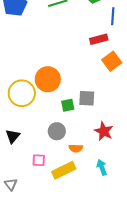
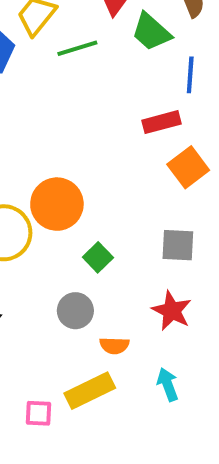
gray square: (87, 98) -> (178, 245), moved
green square: (68, 105) -> (98, 257), turned -32
pink square: (39, 160) -> (38, 413), moved

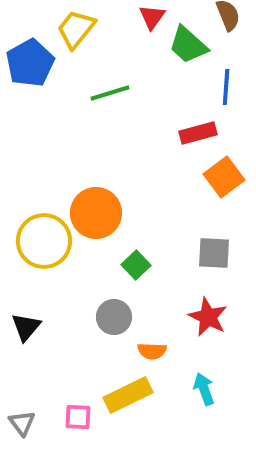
green line: (77, 48) -> (110, 93), moved

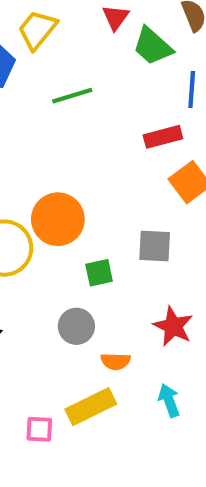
gray square: (214, 253) -> (155, 246), moved
green square: (136, 265) -> (99, 273), turned 32

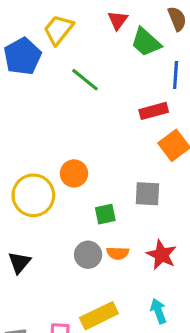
green line: (72, 96) -> (85, 80), turned 56
orange circle: (58, 219) -> (74, 173), size x0.7
orange semicircle: (116, 361) -> (118, 253), moved

